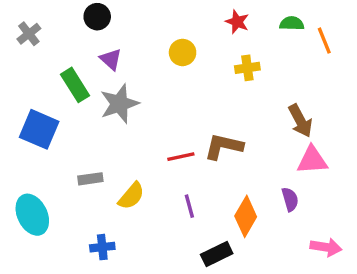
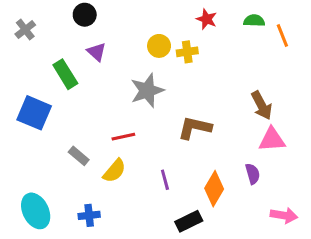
yellow cross: (247, 68) -> (187, 52), moved
gray star: (119, 104) -> (147, 91), moved
red line: (181, 157) -> (123, 137), moved
gray rectangle: (90, 179) -> (79, 156), turned 48
cyan ellipse: (32, 215) -> (36, 211), moved

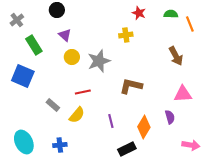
yellow circle: (159, 46) -> (72, 57), moved
green rectangle: (65, 74) -> (34, 45), moved
brown arrow: (262, 105) -> (176, 56), moved

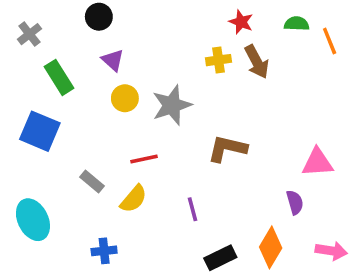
brown arrow: (176, 56) -> (257, 62), moved
orange diamond: (144, 127) -> (271, 247), moved
cyan ellipse: (24, 142) -> (33, 220), moved

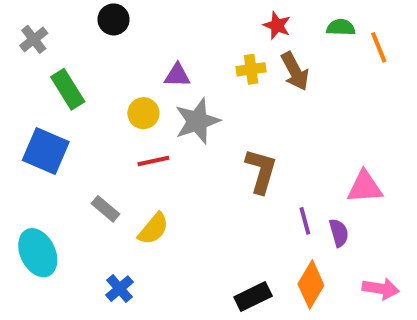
purple triangle: (113, 60) -> (177, 75), moved, turned -40
brown L-shape: (227, 149) -> (261, 171), turned 93
red line: (144, 159) -> (153, 161), moved
purple line: (193, 209) -> (305, 221), moved
blue cross: (104, 251) -> (120, 289), turned -35

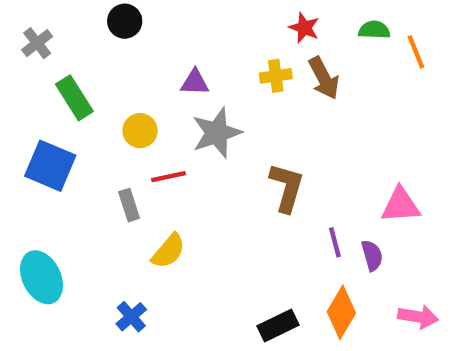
yellow circle: (143, 113) -> (140, 131), moved
gray rectangle: (106, 209) -> (129, 205), moved, turned 32

